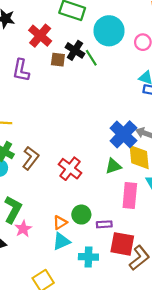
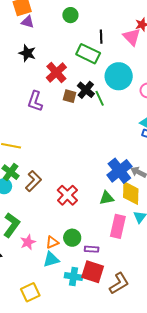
pink star: (23, 229) -> (28, 242), moved
red square: (122, 244) -> (93, 272), moved

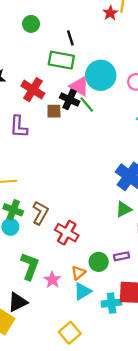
pink triangle: (132, 37) -> (79, 86), moved
red cross: (67, 195) -> (67, 233), moved
purple rectangle: (92, 249) -> (122, 256), moved

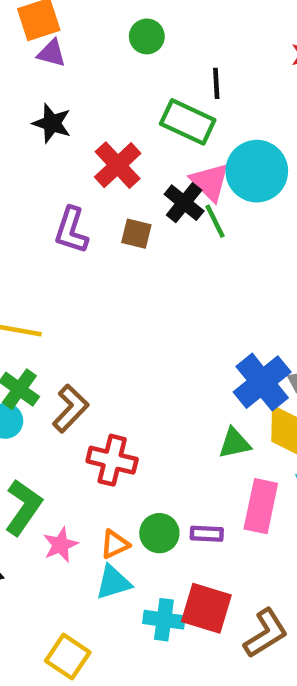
brown square: (54, 111) -> (136, 234), moved
red cross: (67, 233) -> (112, 460), turned -30
yellow square: (70, 333) -> (68, 657), turned -30

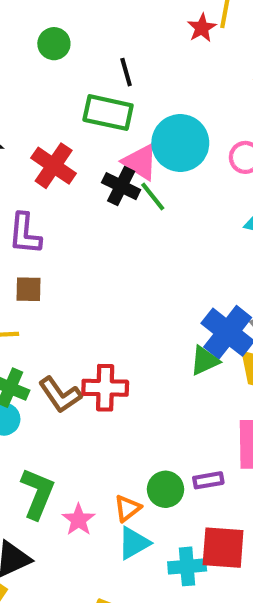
brown square: (136, 234) -> (28, 289), moved
brown L-shape: (70, 409) -> (60, 395), turned 114
green triangle: (234, 443) -> (205, 361), moved
red cross: (112, 460) -> (105, 388), moved

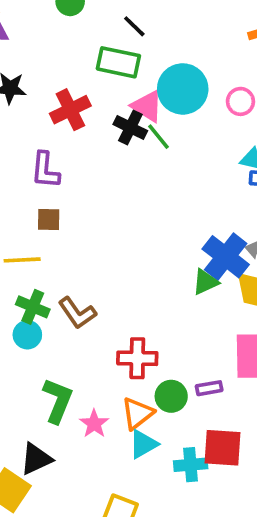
black line: (126, 72) -> (134, 26), turned -30
red cross: (54, 166) -> (70, 110), turned 30
red cross: (105, 388) -> (137, 358), moved
orange triangle: (127, 508) -> (137, 413), size x1.4

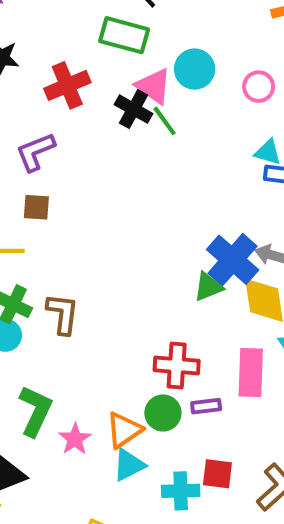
cyan circle: (183, 89) -> (195, 69), size x0.7
purple L-shape: (45, 170) -> (35, 152), turned 60
brown L-shape: (77, 313) -> (63, 314), turned -141
red cross: (137, 358) -> (177, 365), moved
red square: (222, 448) -> (217, 474), size x0.7

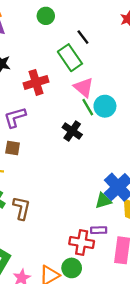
green rectangle: (124, 35) -> (70, 58), turned 35
cyan circle: (195, 69) -> (105, 106), moved
black cross: (134, 109) -> (72, 131), moved
purple rectangle: (206, 406) -> (99, 230), moved

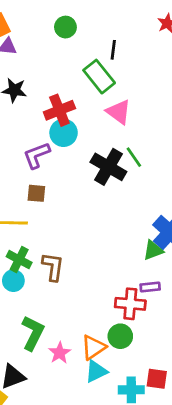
black line: (83, 37) -> (113, 50), turned 49
cyan circle: (105, 106) -> (64, 133), moved
green line: (88, 107) -> (134, 157), moved
black cross: (72, 131) -> (108, 167), size x1.4

